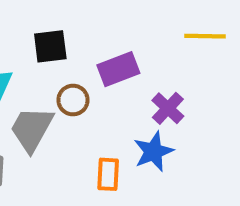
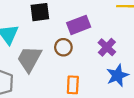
brown circle: (73, 100) -> (63, 47), moved
blue star: (153, 152) -> (117, 75), moved

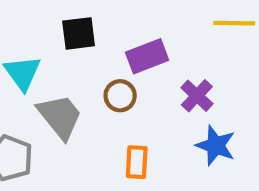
gray trapezoid: (29, 59) -> (60, 116), turned 112
blue star: (117, 75) -> (216, 146), turned -30

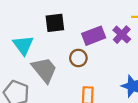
purple cross: (197, 96) -> (122, 35), moved

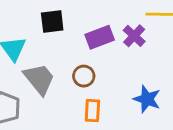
brown circle: (78, 58) -> (84, 76), moved

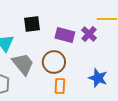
purple rectangle: (100, 37) -> (65, 35), turned 36
brown circle: (84, 76) -> (54, 62), size x1.5

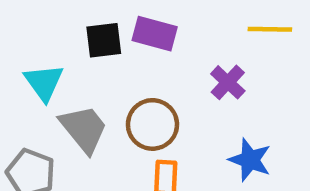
purple cross: (89, 34) -> (228, 82), moved
purple rectangle: (65, 35) -> (155, 34), moved

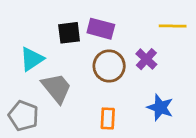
cyan triangle: (44, 82) -> (32, 59), turned 32
brown circle: (152, 124) -> (109, 66), moved

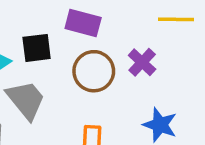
black square: (69, 33) -> (37, 48), moved

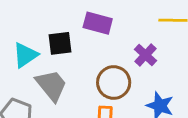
brown circle: (94, 71) -> (114, 82), moved

